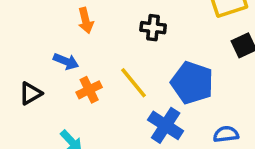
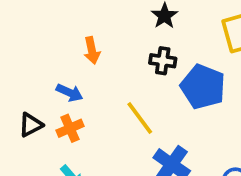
blue pentagon: (192, 83) -> (203, 87), moved
orange cross: (89, 90) -> (70, 128), moved

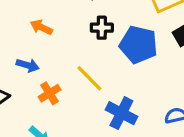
orange arrow: (92, 50) -> (41, 27), turned 135
orange cross: (70, 128) -> (50, 93), moved

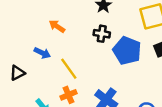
yellow line: (89, 78) -> (69, 69), moved
orange cross: (50, 93) -> (68, 95), moved

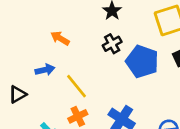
black cross: (102, 34) -> (112, 44), turned -35
blue arrow: (42, 53) -> (45, 70), turned -35

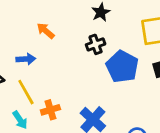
yellow line: (76, 86) -> (26, 92), moved

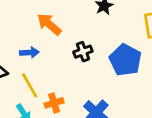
orange arrow: (46, 31) -> (49, 24), size x1.4
black cross: (96, 44) -> (83, 52), moved

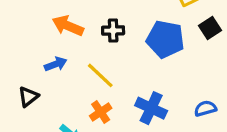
black cross: (83, 52) -> (113, 31), moved, turned 36
yellow line: (30, 85) -> (100, 75), moved

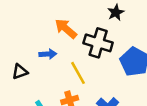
black cross: (113, 31) -> (98, 43), size x1.6

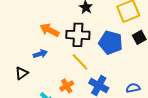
yellow line: (78, 73) -> (80, 62), moved

